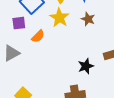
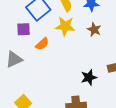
yellow star: (59, 18) -> (65, 26), turned -30

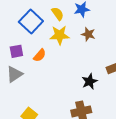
purple square: (24, 29) -> (16, 51), moved

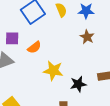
yellow star: (60, 35) -> (53, 71), moved

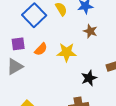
yellow star: (53, 71) -> (67, 52), moved

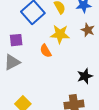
orange semicircle: (41, 49) -> (46, 51), moved, turned 104
yellow star: (67, 52) -> (60, 34), moved

